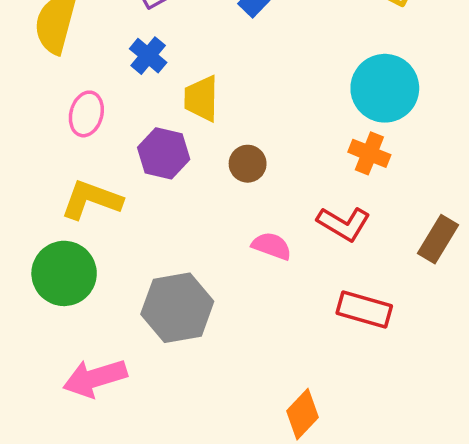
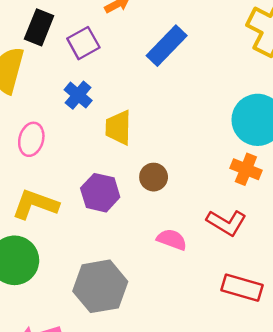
purple hexagon: (164, 153) -> (100, 193), moved

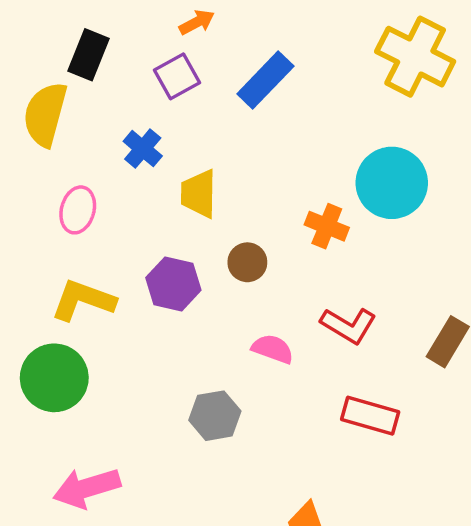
purple square: (83, 43) -> (177, 76), moved
orange cross: (246, 169) -> (327, 226), moved
gray hexagon: (100, 286) -> (215, 416), moved, size x0.7

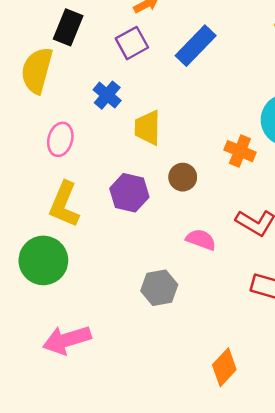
yellow L-shape: (83, 300) -> (64, 204), turned -87

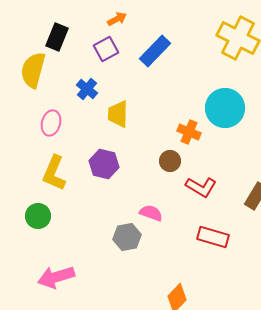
brown circle: (183, 177) -> (170, 161), moved
pink semicircle: (201, 240) -> (151, 213), moved
green circle: (43, 260) -> (38, 216), size x0.7

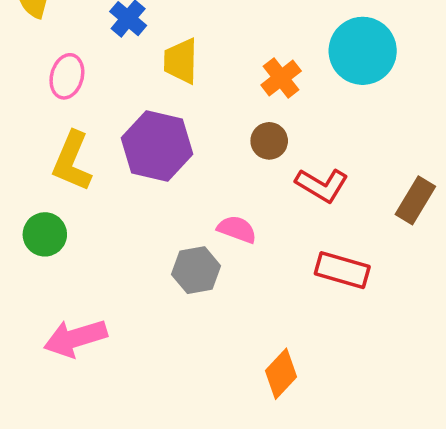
orange cross: (189, 132) -> (281, 78), moved, turned 30
purple hexagon: (104, 164) -> (157, 146), size x1.4

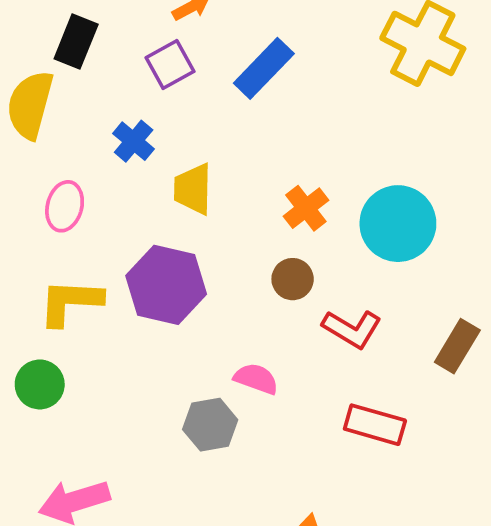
cyan circle: (363, 51) -> (398, 224), moved
yellow L-shape: (72, 161) -> (70, 302), turned 70

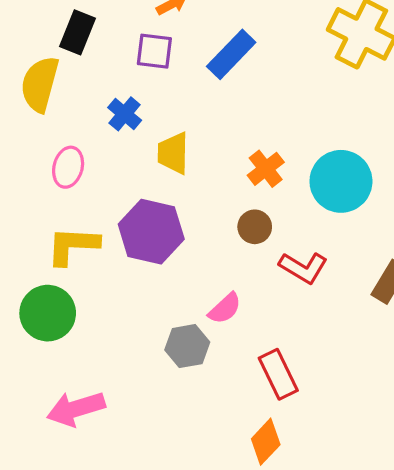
purple square: (170, 65) -> (154, 51), turned 36
pink semicircle: (256, 379) -> (225, 308), turned 117
green circle: (40, 384) -> (48, 313), size x1.4
red rectangle: (375, 425) -> (278, 374), moved, turned 48

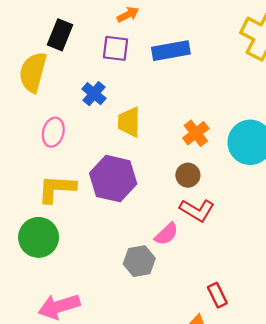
blue rectangle: (231, 54) -> (171, 51), turned 36
red L-shape: (303, 268) -> (197, 210), moved
red rectangle: (278, 374) -> (217, 295), moved, size x0.7

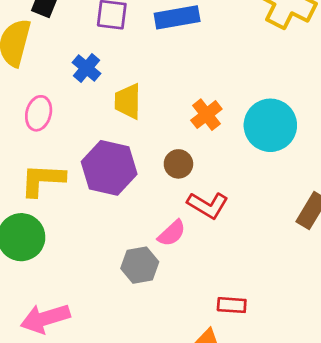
brown circle: (188, 175) -> (178, 164), moved
red rectangle: (217, 295) -> (232, 305), turned -60

